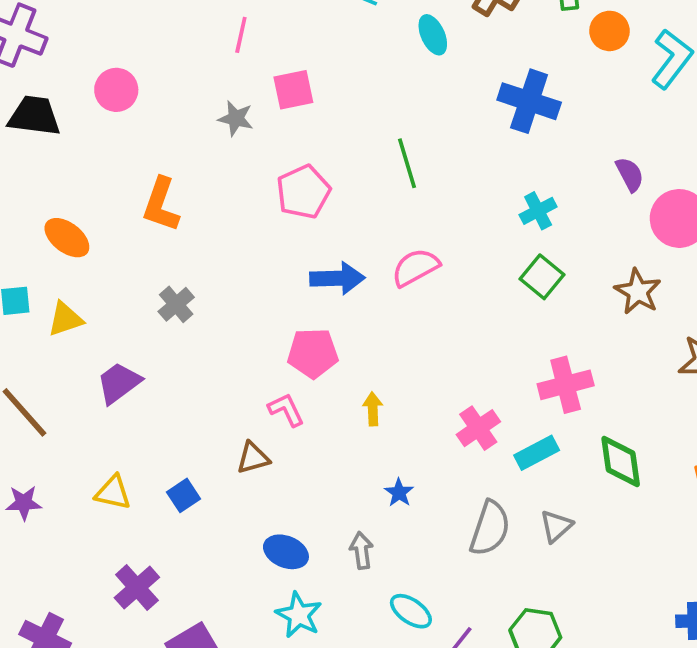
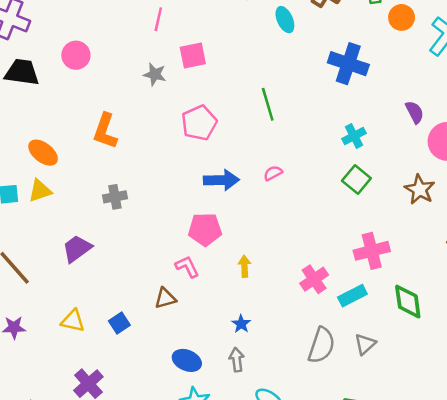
pink semicircle: (415, 267) -> (273, 173), size x0.6
gray cross: (176, 304) -> (115, 197), turned 30
yellow triangle: (65, 319) -> (40, 191), moved
blue star: (399, 493) -> (241, 324), moved

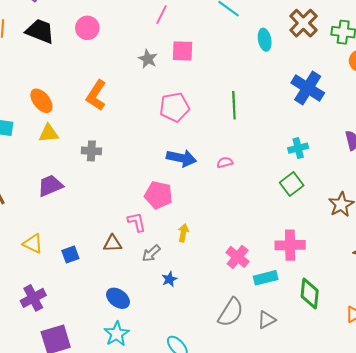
yellow triangle: (40, 191) -> (49, 133), moved
pink cross: (314, 279) -> (238, 257), turned -30
gray arrow: (237, 360) -> (151, 253), moved, turned -138

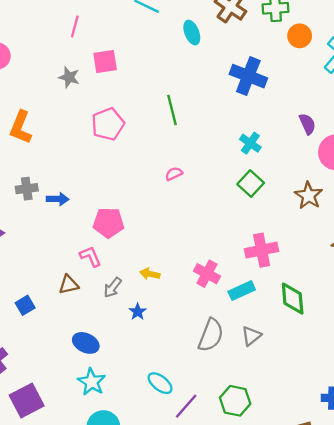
cyan cross: (298, 148) -> (250, 143), turned -30
blue arrow: (181, 158) -> (58, 199), moved, size x0.7
yellow arrow: (183, 233) -> (150, 274), moved, turned -78

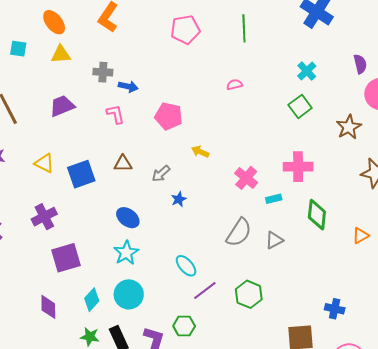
pink L-shape: (90, 256) -> (115, 114), moved
yellow arrow: (150, 274) -> (200, 152), moved
cyan rectangle: (242, 291) -> (274, 199), size x0.7
blue square: (25, 305) -> (81, 174), size x1.6

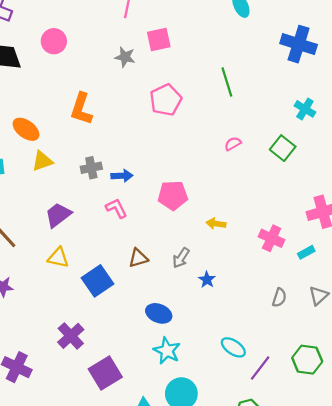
green square: (300, 106) -> (283, 148), moved
yellow triangle: (44, 163) -> (58, 258), moved
gray semicircle: (239, 232) -> (279, 298), size x0.6

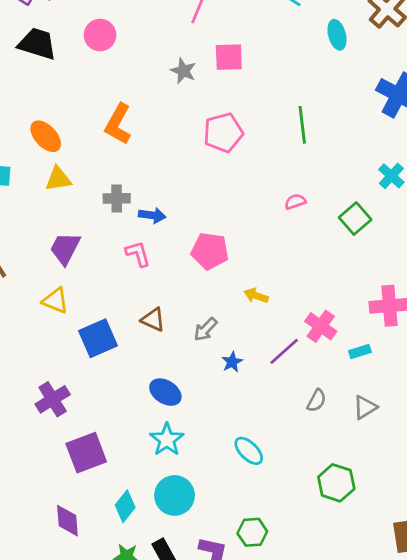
purple trapezoid: (58, 215) -> (65, 248), turned -36
brown triangle: (138, 258) -> (153, 320), turned 30
purple line: (260, 368) -> (284, 351), moved

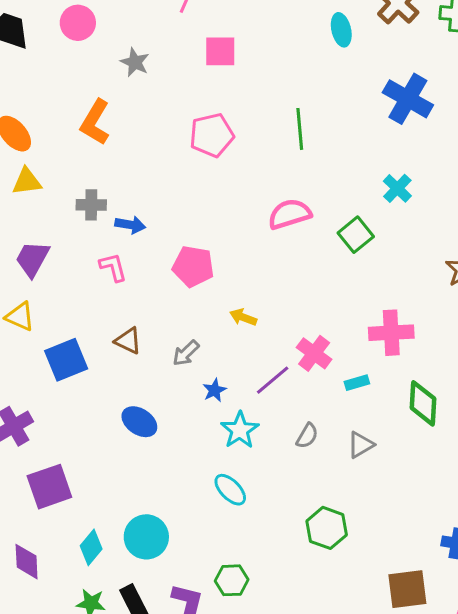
gray star: (183, 71) -> (135, 62), moved
pink semicircle: (295, 202) -> (290, 214), size x1.8
cyan star: (167, 440) -> (240, 430), moved

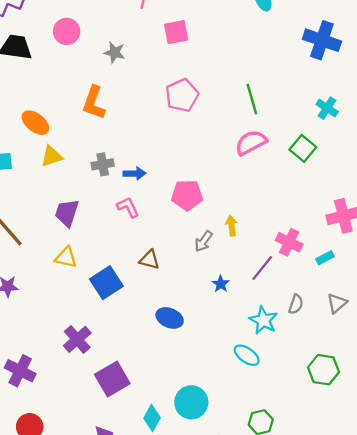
green line: (300, 129) -> (252, 99), moved
yellow arrow: (243, 317) -> (231, 226), turned 72
gray arrow: (186, 353) -> (203, 241), moved
cyan star: (240, 430) -> (263, 320), moved

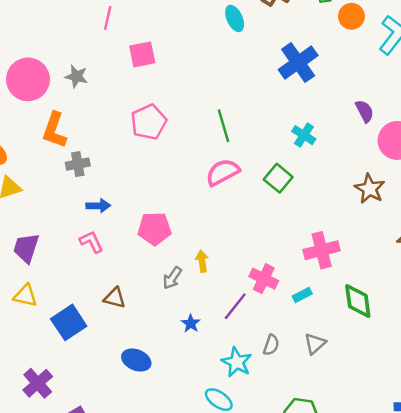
pink circle: (67, 31) -> (28, 79), moved, size x1.5
blue cross: (322, 40) -> (298, 63), turned 36
gray cross: (103, 164) -> (78, 164), moved

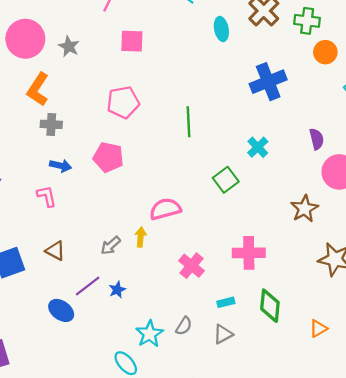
pink semicircle: (223, 172) -> (165, 209), moved
pink pentagon: (155, 229) -> (108, 157), moved
cyan rectangle: (302, 295) -> (226, 302), moved
purple line: (235, 306) -> (88, 286), moved

